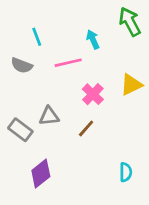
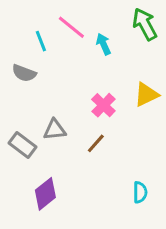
pink line: (68, 63) -> (71, 27), moved, turned 52

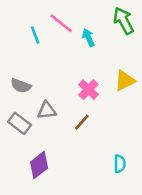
gray semicircle: (24, 73) -> (21, 86), moved

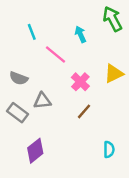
pink line: (61, 23) -> (55, 54), moved
brown line: (82, 122) -> (84, 111), moved

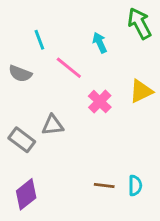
gray semicircle: (19, 78) -> (20, 74), moved
brown line: (84, 111) -> (104, 186), moved, turned 56
purple diamond: (35, 151) -> (26, 194), moved

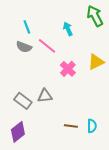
gray semicircle: (20, 74) -> (24, 47), moved
gray triangle: (53, 125) -> (45, 96), moved
gray rectangle: (22, 140) -> (23, 101), moved

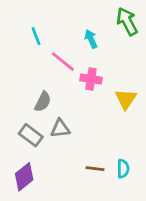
gray semicircle: (24, 47) -> (43, 102), moved, turned -84
yellow triangle: (96, 62) -> (126, 99), moved, turned -30
pink cross: (68, 69) -> (91, 79), moved, turned -35

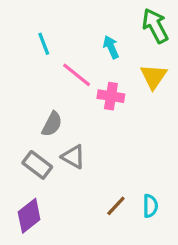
yellow triangle: (126, 99) -> (154, 76), moved
gray triangle: (60, 129) -> (73, 157), turned 35
brown line: (95, 169) -> (116, 206), turned -54

